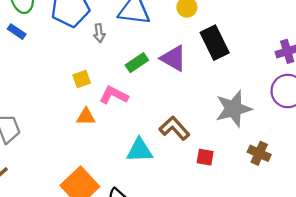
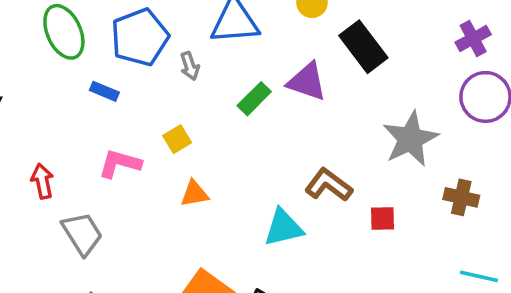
blue rectangle: (17, 32) -> (104, 91), moved
pink L-shape: (114, 95) -> (120, 164), moved

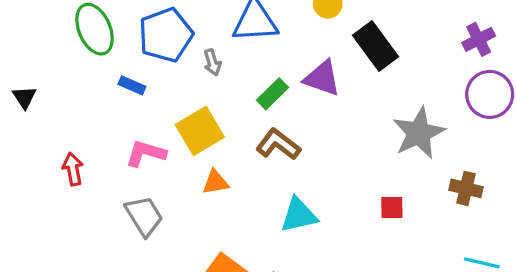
yellow square: (177, 139) -> (200, 131), size x1.8
brown L-shape: (329, 185) -> (278, 144), moved
gray trapezoid: (82, 234) -> (144, 216), moved

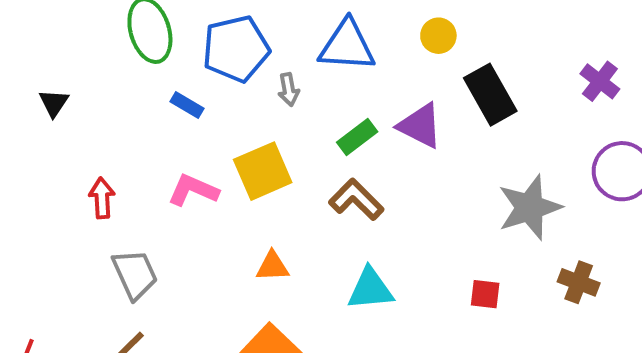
purple cross: (479, 39) -> (600, 81), moved, turned -32
orange triangle: (215, 182) -> (272, 266), moved
gray trapezoid: (144, 216) -> (135, 274), moved

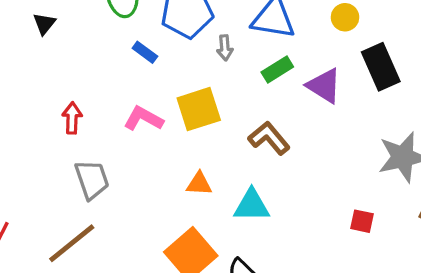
black triangle: (54, 103) -> (44, 24), moved
green rectangle: (357, 137) -> (277, 69), moved
cyan triangle: (370, 289) -> (252, 205), moved

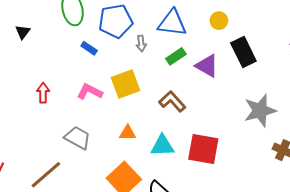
gray trapezoid: (92, 180) -> (78, 138), moved, turned -40
red square: (362, 221) -> (203, 149), moved, size x2.0

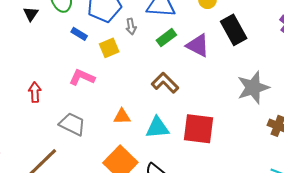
black triangle: (23, 32) -> (31, 14), moved
yellow square: (126, 84) -> (109, 48), moved, size x0.7
red arrow: (43, 93) -> (35, 92), moved

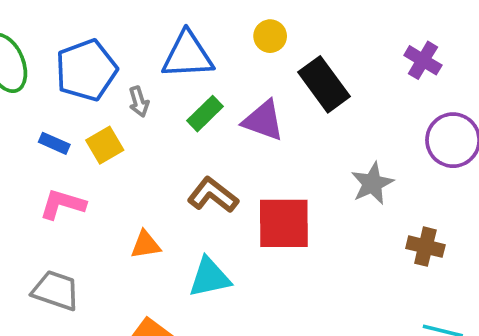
blue rectangle: (79, 34) -> (54, 143), moved
gray star: (253, 88) -> (372, 183), size x0.7
orange triangle: (122, 116) -> (146, 245), moved
red square: (198, 129) -> (284, 223), moved

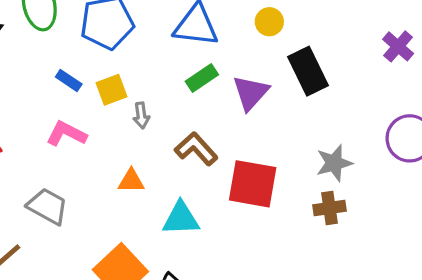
purple cross: (423, 60) -> (398, 46), moved
gray arrow: (139, 102) -> (141, 116), moved
purple triangle: (263, 120) -> (251, 93), turned 42
brown cross: (425, 247) -> (330, 208), moved, turned -32

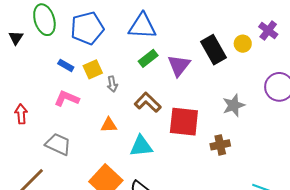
yellow circle: (269, 22) -> (243, 44), moved
brown cross: (330, 208) -> (220, 145), moved

